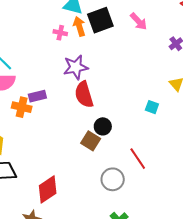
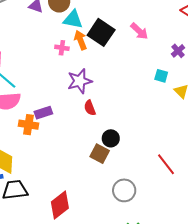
black square: (100, 20) -> (101, 32), turned -32
red semicircle: (84, 95) -> (90, 108), size x0.6
cyan square: (152, 107) -> (161, 76), moved
red line: (138, 159) -> (166, 164), moved

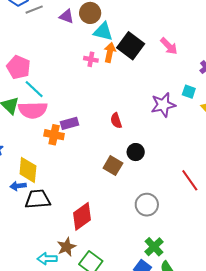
orange arrow: (81, 40) -> (110, 52), turned 30
purple star: (80, 81) -> (163, 105), moved
brown square: (100, 154) -> (113, 166), moved

